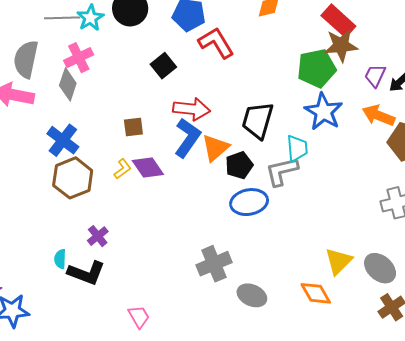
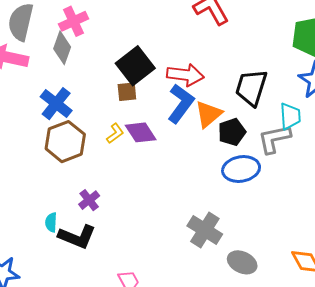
black square: (163, 66) -> (135, 66), moved, size x1.5
gray cross: (214, 264) -> (205, 230), turned -36

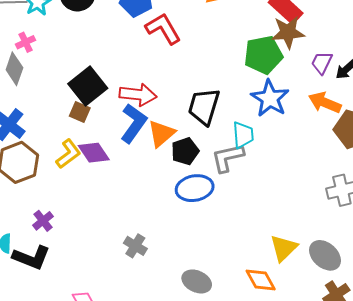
pink cross: (74, 21) -> (26, 42), size x0.7
brown square: (127, 92) -> (80, 112), turned 30
yellow L-shape: (115, 133) -> (68, 154), size x1.4
gray cross: (205, 230) -> (135, 246), moved, size x0.7

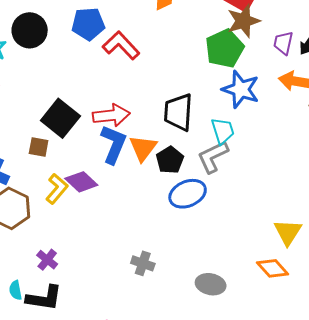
brown square: (80, 112) -> (39, 147), moved

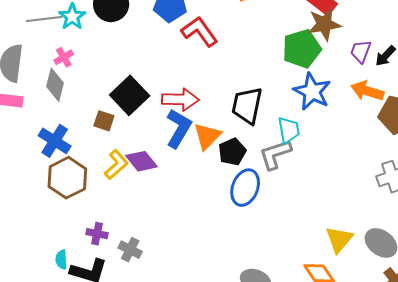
blue ellipse: (188, 194) -> (245, 188), turned -54
purple cross: (47, 260) -> (97, 234), turned -35
gray cross: (143, 263) -> (130, 250), moved

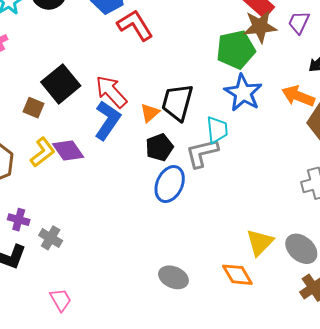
purple trapezoid: (361, 51) -> (299, 23), moved
red arrow: (180, 99) -> (111, 92), turned -138
orange triangle: (207, 136) -> (150, 113), moved, size x0.7

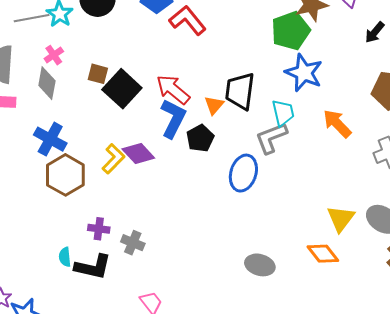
orange arrow: (298, 96) -> (337, 124), moved, turned 32
brown square: (33, 108) -> (98, 74), moved
black pentagon: (159, 147) -> (200, 138), moved

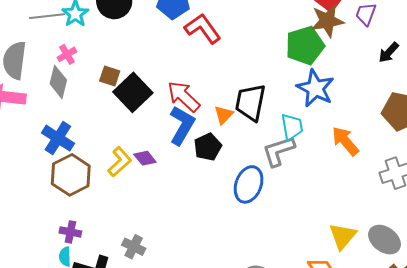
purple diamond: (138, 154) -> (145, 158), size x0.7
purple cross: (99, 229) -> (70, 232), moved

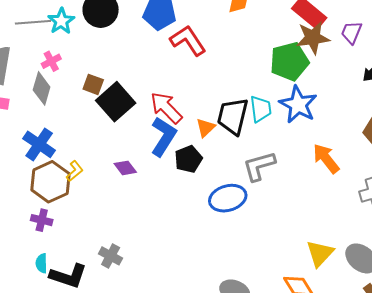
cyan trapezoid: (292, 127) -> (261, 109), moved
yellow L-shape: (120, 162) -> (75, 171), moved, size x0.7
blue ellipse: (249, 184) -> (228, 198), turned 51
purple cross: (70, 232) -> (42, 220), moved

